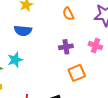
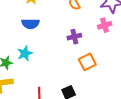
pink cross: (95, 46) -> (105, 25), moved, turned -32

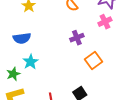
blue semicircle: (30, 24) -> (22, 38), moved

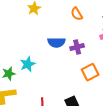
blue semicircle: (22, 38) -> (56, 42), moved

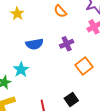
blue semicircle: (56, 42) -> (34, 44), moved

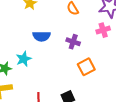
purple cross: (67, 44) -> (73, 42), turned 32

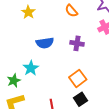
orange square: (86, 67) -> (78, 78), moved

